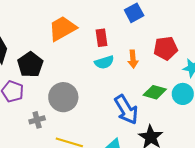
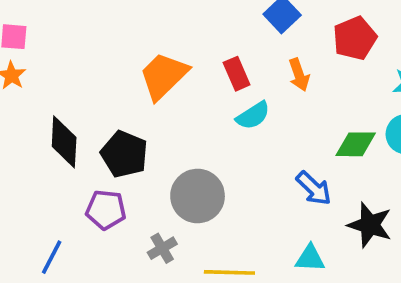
red pentagon: (166, 48) -> (355, 38), moved
orange arrow: (133, 59) -> (299, 75), moved
blue arrow: (126, 110) -> (314, 188), size x0.7

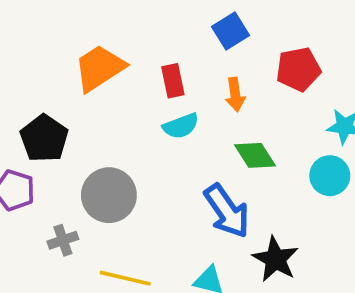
green diamond: (356, 144) -> (255, 155), moved, turned 45
blue arrow: (314, 188) -> (227, 211), size x1.4

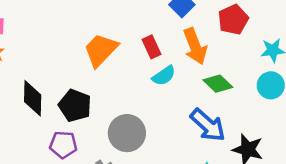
orange arrow: (235, 94) -> (195, 46), size x1.6

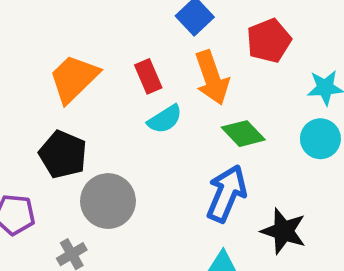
black pentagon: (75, 105) -> (63, 154), moved
blue arrow: (208, 125) -> (227, 194), turned -111

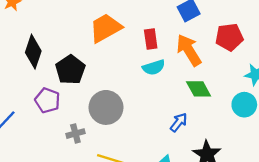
orange arrow: (212, 78) -> (189, 50), turned 152
black pentagon: (63, 154) -> (70, 70), moved
blue arrow: (227, 194) -> (179, 122), size x0.6

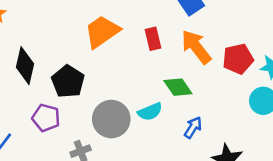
red pentagon: (229, 37) -> (238, 59), moved
cyan semicircle: (154, 67) -> (150, 112), moved
green diamond: (199, 89) -> (178, 87), moved

